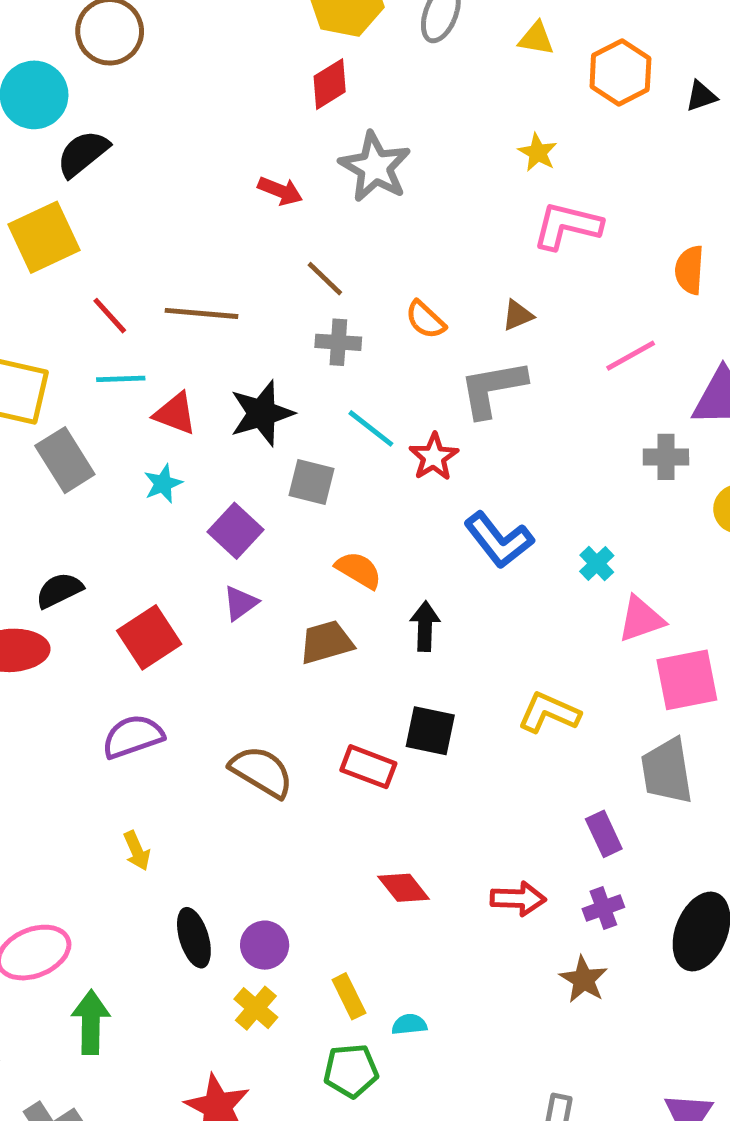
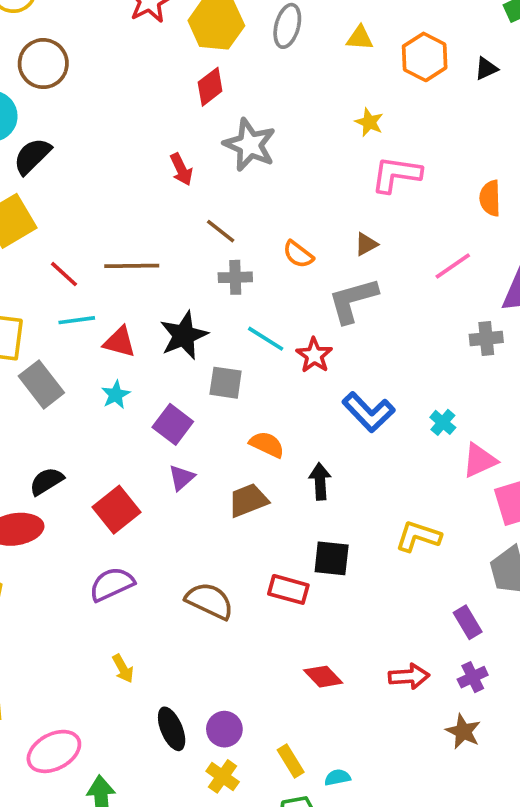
red arrow: (280, 191) -> (181, 169), turned 48

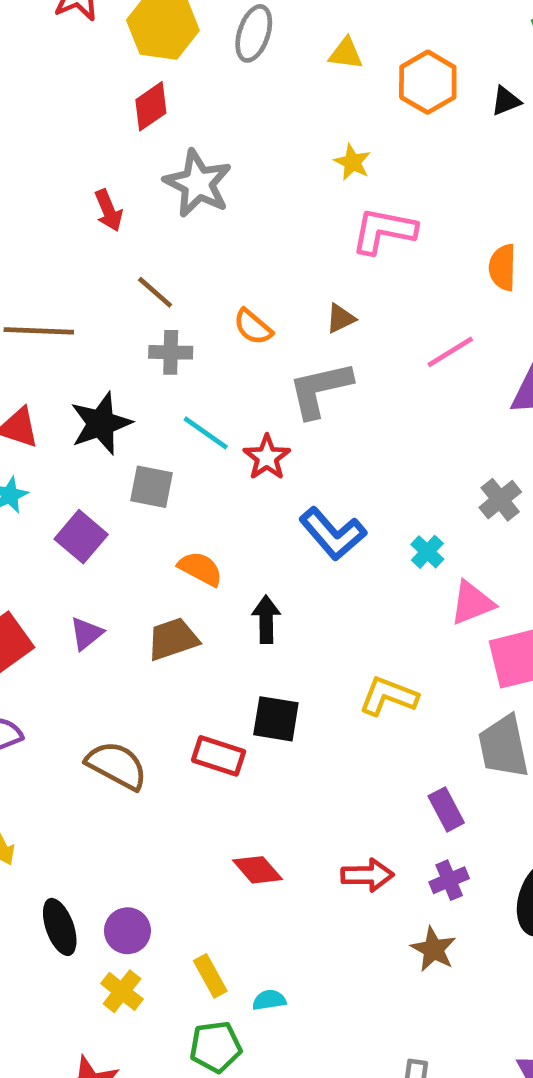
gray cross: (486, 338) -> (500, 500), moved, turned -36
purple triangle: (182, 478) -> (86, 633), moved

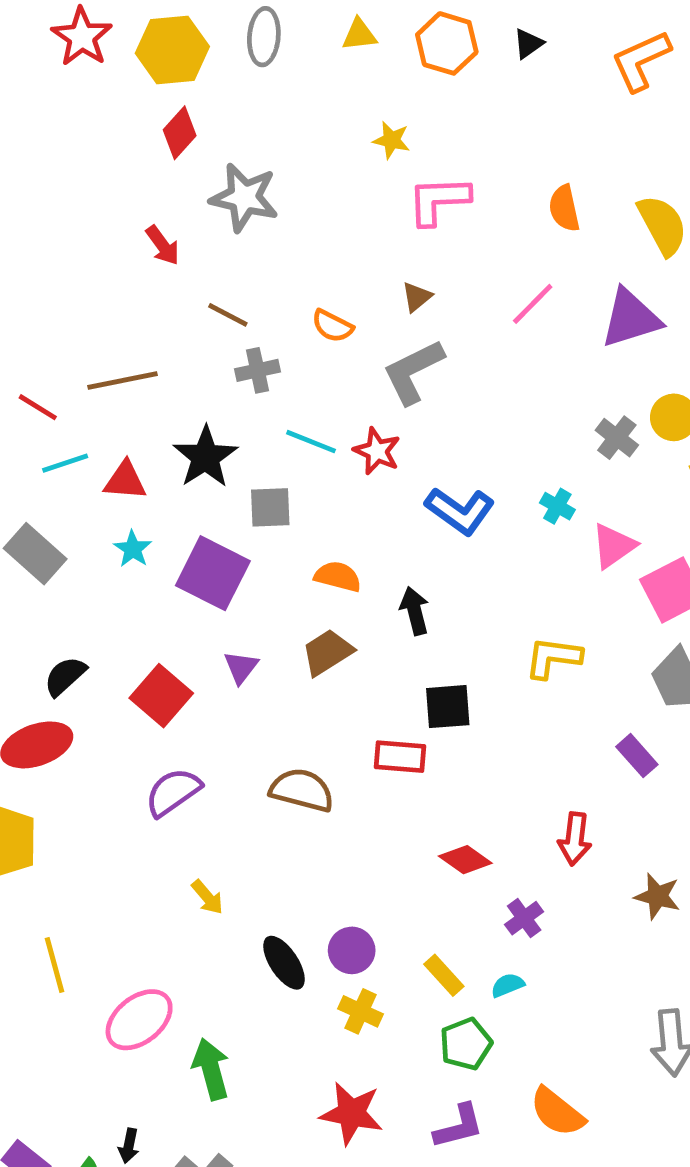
purple square: (81, 537) -> (213, 573), size x1.4
red arrow: (367, 875) -> (575, 839), turned 111
purple cross: (449, 880) -> (524, 918), moved

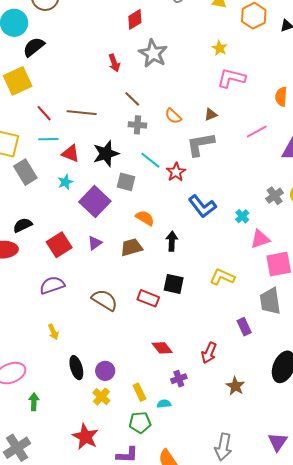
green arrow: (211, 1069) -> (34, 402), size x0.7

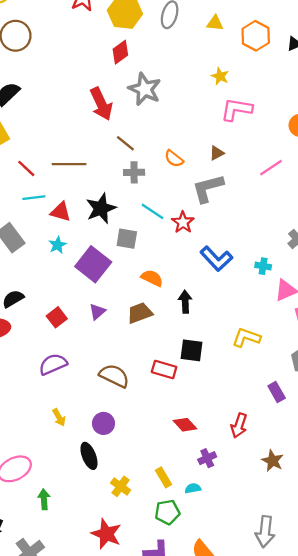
red arrow: (114, 63) -> (101, 104), size x1.6
cyan cross: (242, 216) -> (263, 266), turned -32
red square: (59, 245) -> (57, 317), size x0.7
purple circle: (105, 371) -> (103, 423), moved

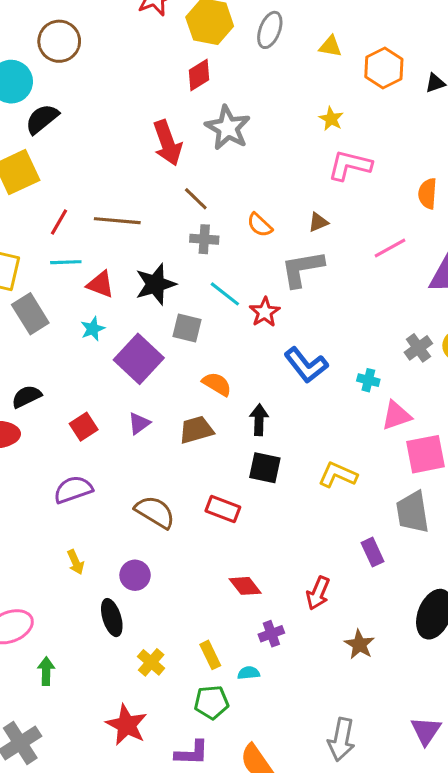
red line: (26, 168) -> (59, 222), turned 72
black square: (192, 350) -> (265, 468), moved

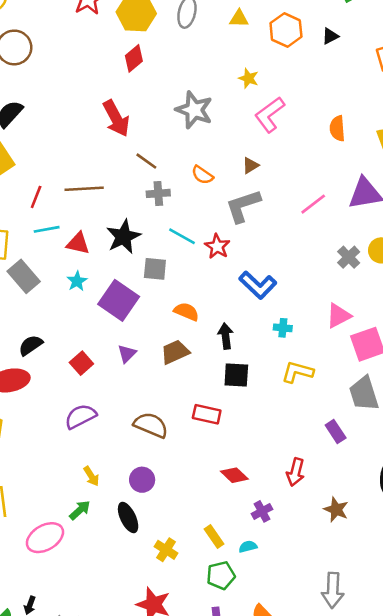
gray star: (228, 128) -> (194, 110), moved
pink L-shape: (350, 165) -> (270, 115), turned -42
pink line: (390, 248) -> (313, 204), moved
cyan cross: (368, 380) -> (283, 328), moved
green arrow: (46, 671) -> (80, 510), moved, turned 55

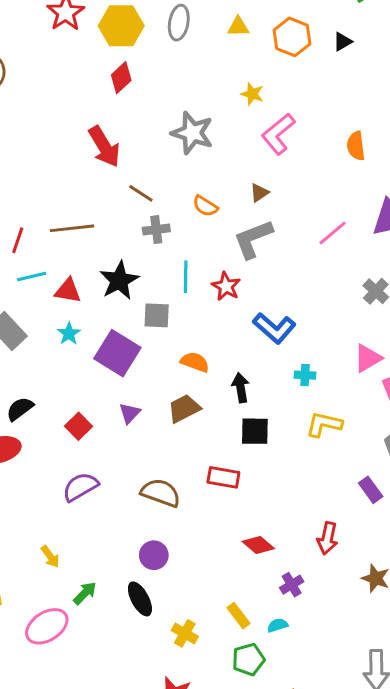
cyan line: (182, 236) -> (186, 277), turned 64
yellow arrow: (91, 476) -> (50, 557), moved

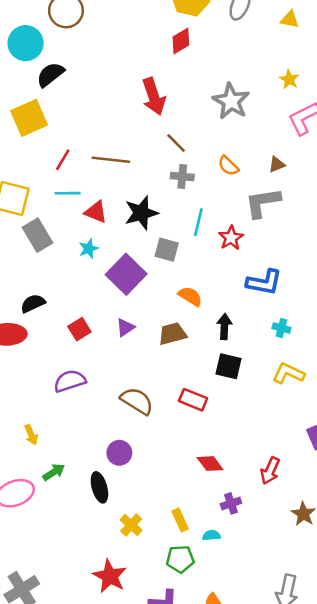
blue L-shape: (274, 328) -> (264, 282), turned -42

